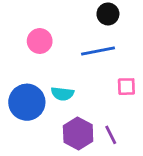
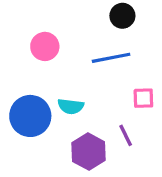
purple line: (111, 135) -> (126, 135), moved

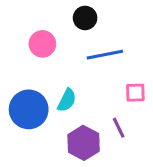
black circle: (122, 16) -> (85, 18), moved
cyan semicircle: (71, 106) -> (67, 100), turned -70

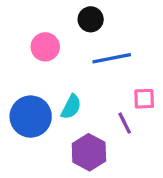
purple line: (119, 128) -> (125, 123), moved

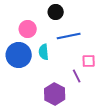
cyan semicircle: (71, 107) -> (44, 52), moved, turned 147
blue circle: (31, 117) -> (19, 55), moved

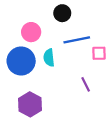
pink square: (89, 61) -> (99, 53), moved
purple hexagon: (55, 94) -> (30, 104), moved

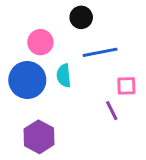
pink square: (99, 53) -> (126, 86), moved

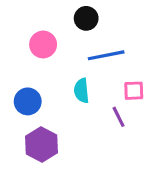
cyan semicircle: (64, 76) -> (82, 91), moved
blue circle: (27, 80) -> (28, 101), moved, size x0.7

